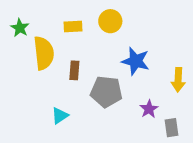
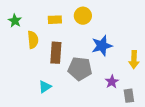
yellow semicircle: (44, 53) -> (33, 40), size x0.7
blue star: (136, 61) -> (102, 46), turned -30
brown rectangle: (74, 70) -> (56, 53), size x1.5

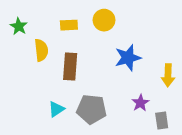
gray pentagon: (80, 69) -> (91, 109), moved

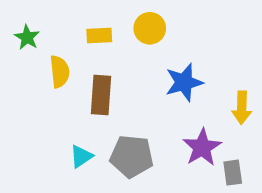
purple star: (140, 103) -> (202, 147), size x1.5

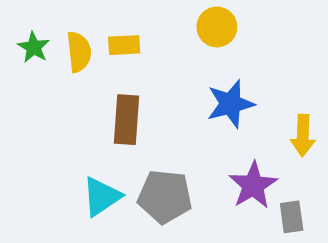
yellow circle: (150, 28) -> (217, 27), moved
yellow semicircle: (60, 72) -> (79, 52), moved
cyan triangle: (81, 156) -> (102, 197), size x1.4

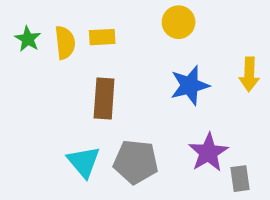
yellow arrow: (303, 136) -> (249, 74), moved
cyan triangle: (102, 197) -> (84, 162), turned -36

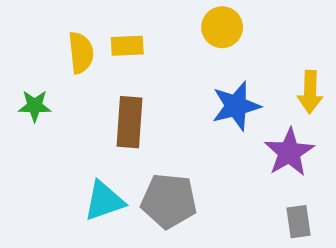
green star: (28, 39) -> (35, 106), moved, turned -30
purple star: (208, 152) -> (289, 152), moved
cyan triangle: (84, 162) -> (104, 201), turned 51

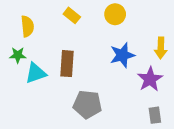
yellow rectangle: (127, 46) -> (72, 15), moved, turned 42
yellow semicircle: (81, 53) -> (27, 26), moved
cyan triangle: (104, 201) -> (36, 73), moved

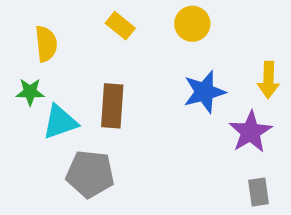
gray pentagon: (87, 104) -> (90, 174), moved

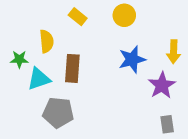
yellow semicircle: (46, 44) -> (47, 41), moved

